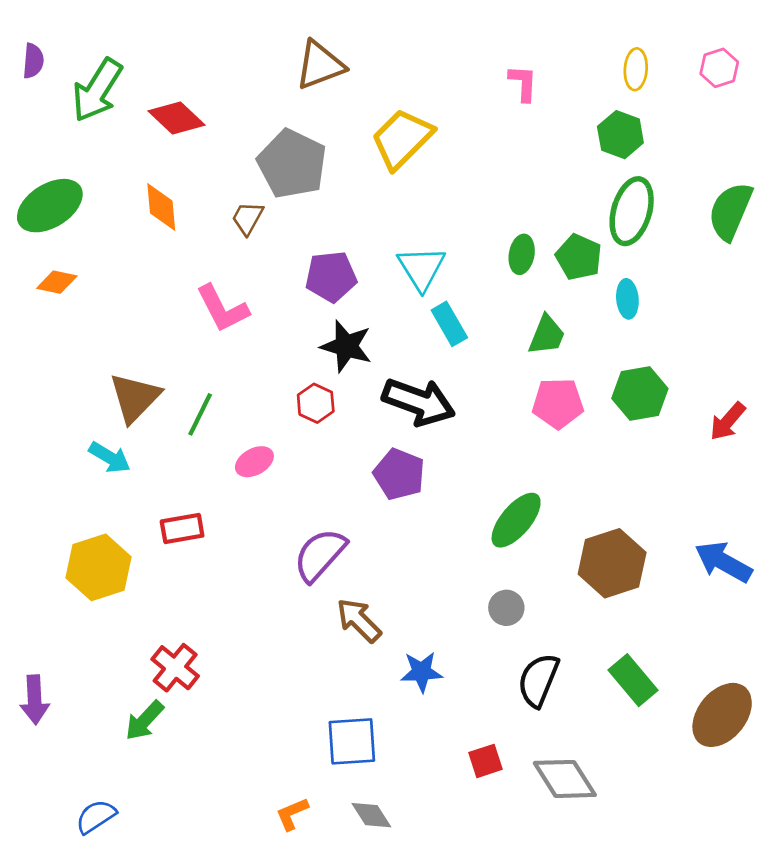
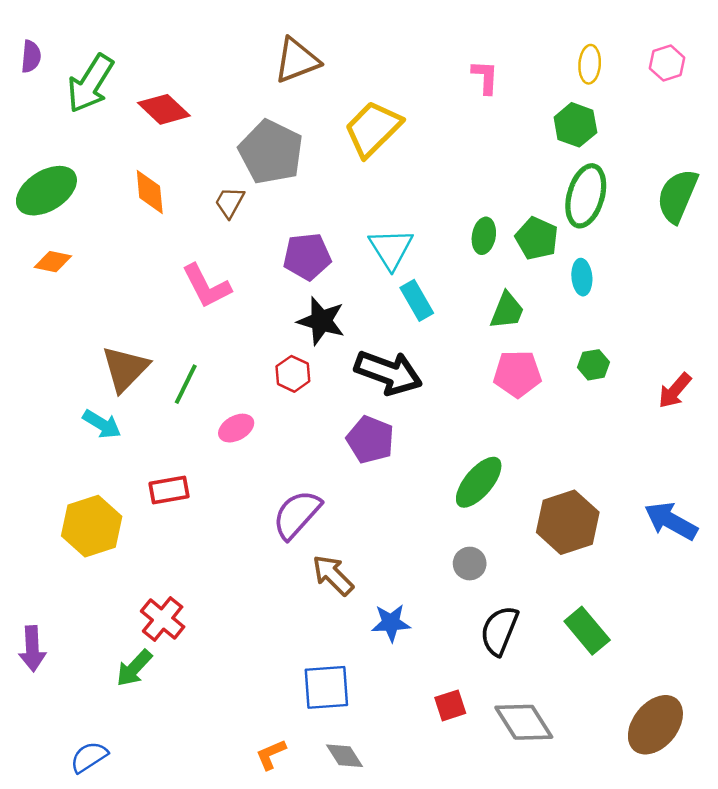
green hexagon: (640, 393) -> (593, 365), size x0.6
brown ellipse: (722, 715) -> (655, 725), moved

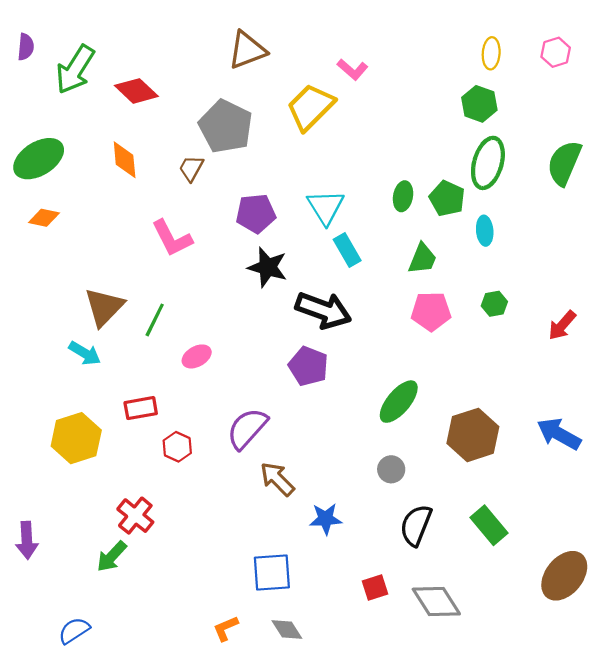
pink L-shape: (485, 77) -> (352, 69), moved, turned 128
red hexagon: (293, 374) -> (177, 447), moved
brown ellipse: (655, 725) -> (564, 576), moved

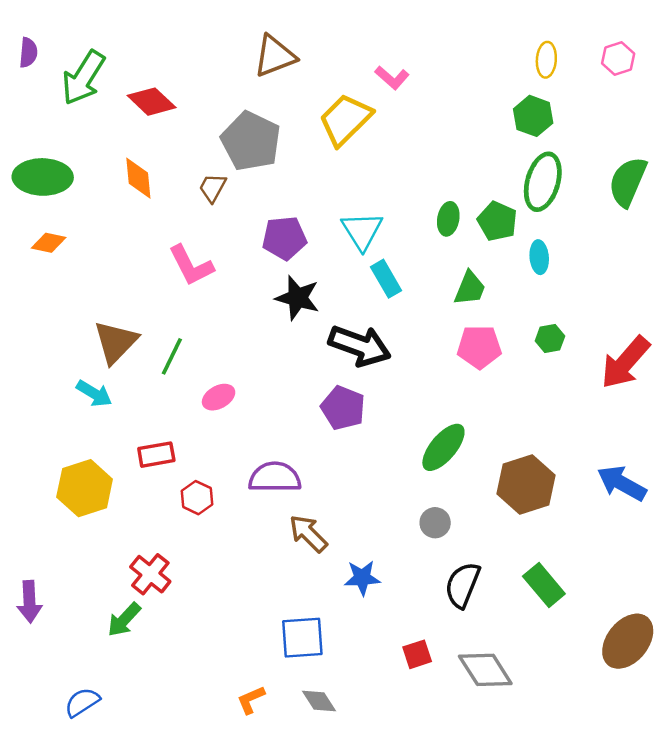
green ellipse: (39, 159) -> (43, 177), turned 33
red arrow: (562, 325) -> (625, 362), size x1.6
purple semicircle: (247, 428) -> (275, 477), turned 48

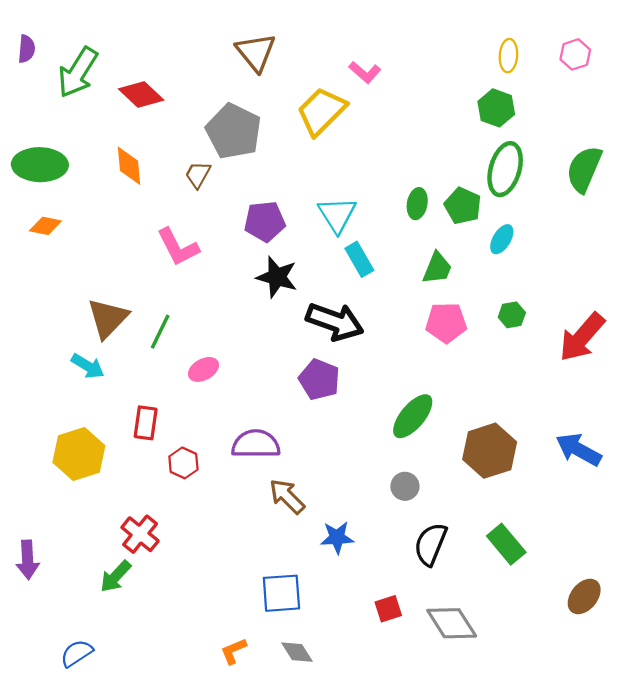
brown triangle: (275, 56) -> (256, 52), turned -48
cyan ellipse: (539, 257) -> (502, 239), turned 36
red rectangle: (156, 455) -> (146, 423), turned -72
brown ellipse: (628, 641) -> (584, 596), size x0.7

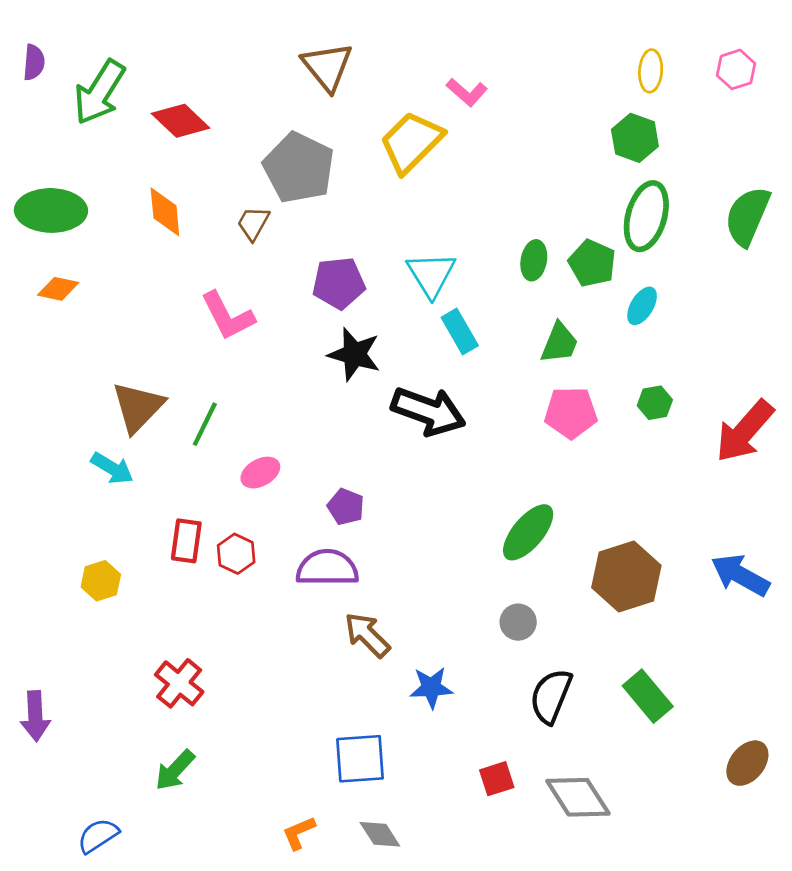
purple pentagon: (319, 379) -> (346, 507), moved, size x0.7
yellow hexagon: (79, 454) -> (101, 581), size x0.6
red hexagon: (183, 463) -> (236, 554), moved
green arrow: (116, 576) -> (175, 770), moved

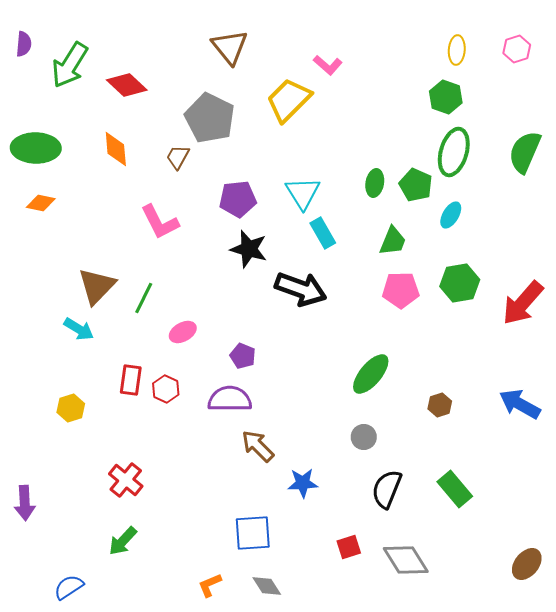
green hexagon: (655, 403) -> (460, 283), size x1.6
brown hexagon: (626, 576) -> (440, 405), size x0.5
brown ellipse: (747, 763) -> (527, 564), moved

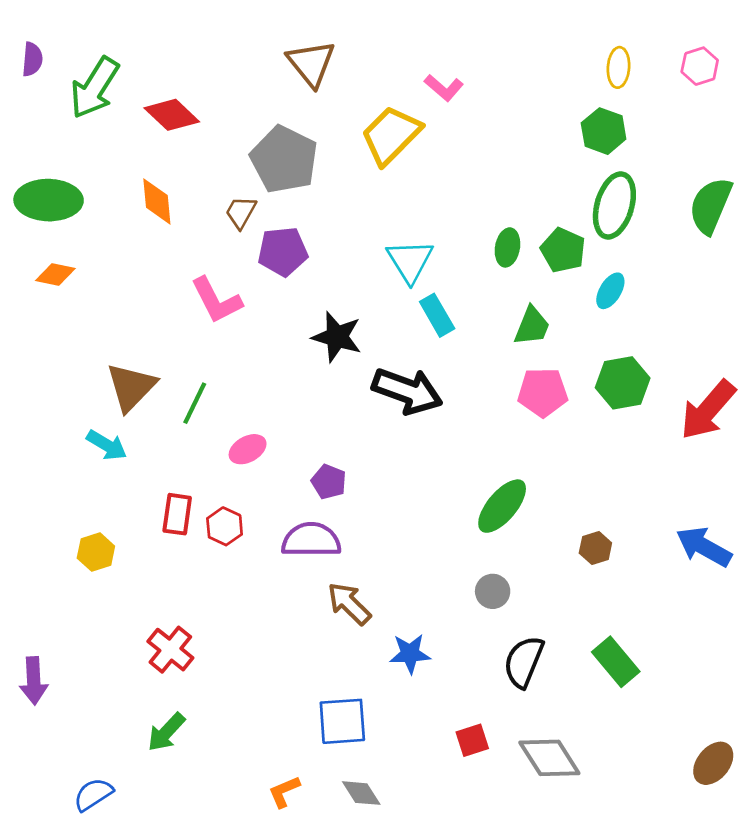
purple pentagon: (238, 199) -> (283, 252), moved

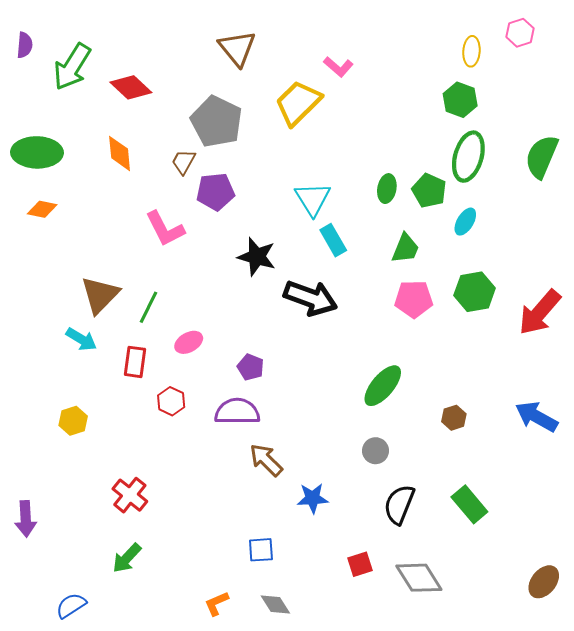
pink hexagon: (700, 66) -> (520, 33), moved
red rectangle: (177, 514) -> (135, 362), moved
blue square: (342, 721) -> (261, 550), size x0.7

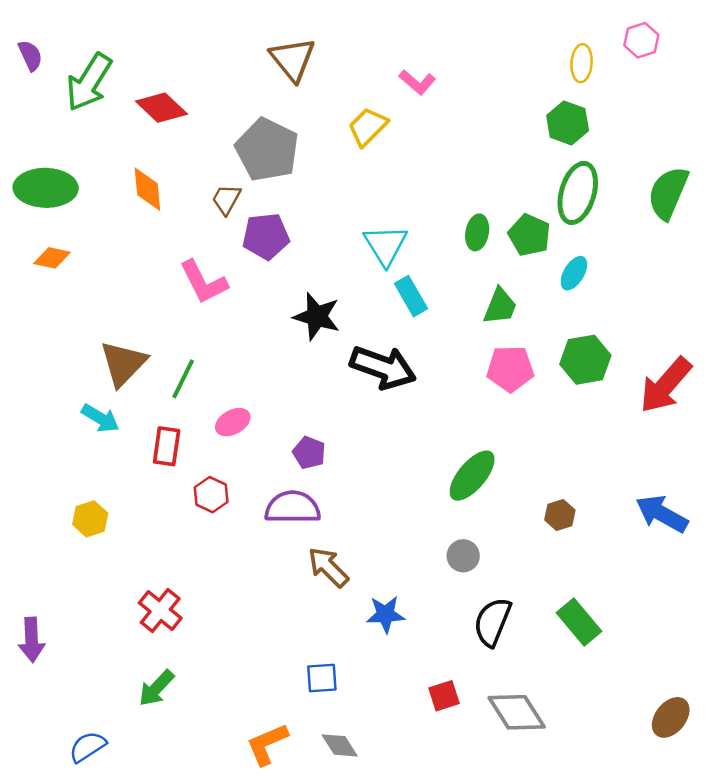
purple semicircle: (25, 45) -> (30, 55), turned -30
yellow trapezoid: (298, 103) -> (368, 127), size x0.7
orange L-shape: (217, 603) -> (267, 744), size x1.4

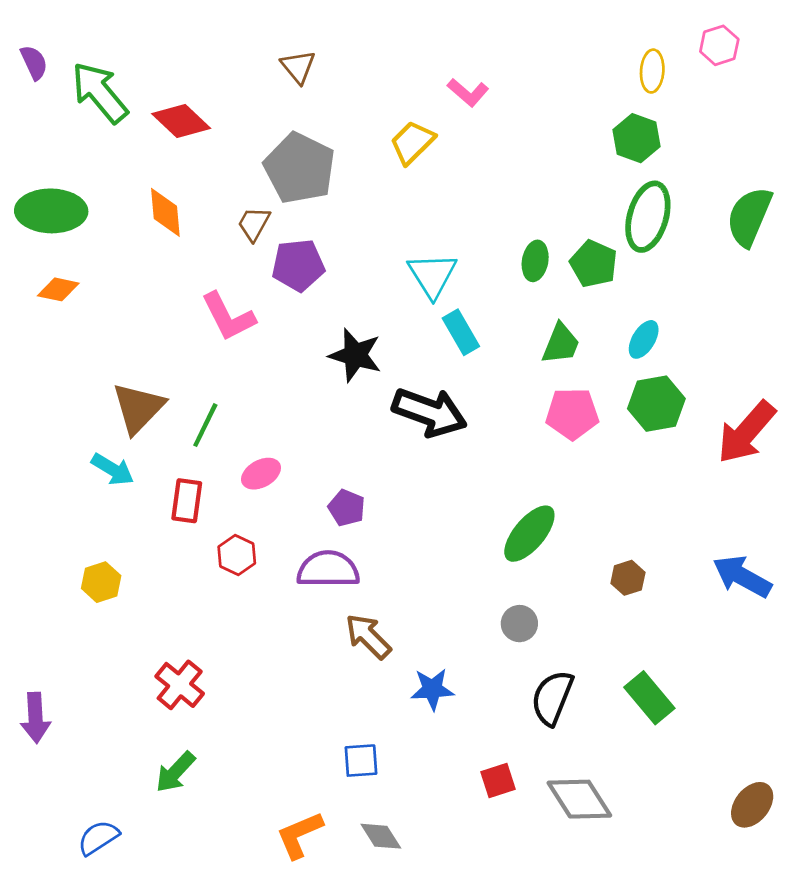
brown triangle: (293, 59) -> (298, 67), moved, size x0.7
green arrow: (89, 82) -> (100, 92), turned 108
cyan ellipse: (574, 273) -> (644, 339), moved

